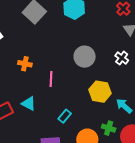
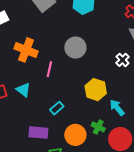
gray circle: (85, 57) -> (75, 48), moved
orange cross: (25, 64) -> (26, 50), size x1.6

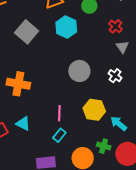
gray circle: (75, 48) -> (79, 71), moved
pink line: (49, 69) -> (59, 113), moved

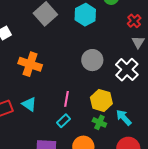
white cross: (115, 76) -> (127, 70), size x1.6
green cross: (104, 146) -> (99, 122), moved

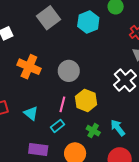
gray circle: (92, 60) -> (69, 71), moved
yellow hexagon: (101, 100) -> (86, 100), moved
cyan triangle: (29, 104) -> (31, 113), moved

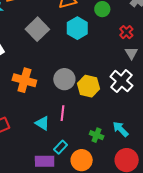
yellow hexagon: (86, 100) -> (88, 86), moved
cyan triangle: (31, 113) -> (42, 123), moved
cyan rectangle: (57, 126) -> (61, 147), moved

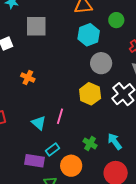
gray square: (37, 29) -> (36, 26), moved, turned 35
gray circle: (64, 79) -> (101, 63), moved
orange cross: (24, 80) -> (28, 78), size x0.6

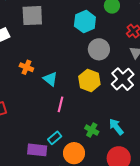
cyan triangle: (39, 123) -> (50, 79), moved

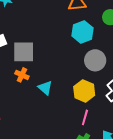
gray square: (32, 16) -> (24, 52), moved
pink line: (60, 104) -> (85, 117), moved

